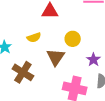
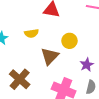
brown cross: (23, 72) -> (20, 79), moved

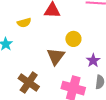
yellow semicircle: (31, 33) -> (24, 23), moved

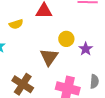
purple star: (93, 60) -> (86, 49), moved

